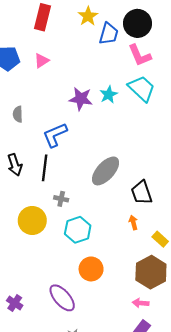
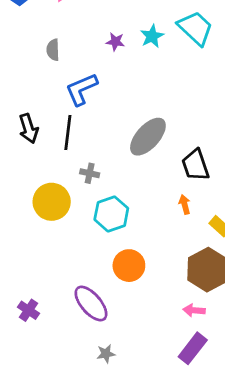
purple star: (81, 99) -> (115, 42), size x0.6
gray semicircle: (18, 114) -> (53, 50), moved

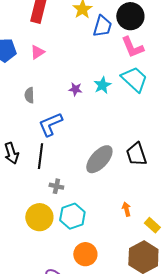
black trapezoid: (195, 165) -> (136, 154), moved
yellow circle: (52, 202) -> (39, 217), moved

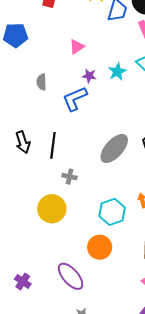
pink triangle: (37, 52) -> (77, 47), moved
blue L-shape: (50, 124) -> (75, 99), moved
cyan hexagon: (72, 216) -> (112, 212), moved

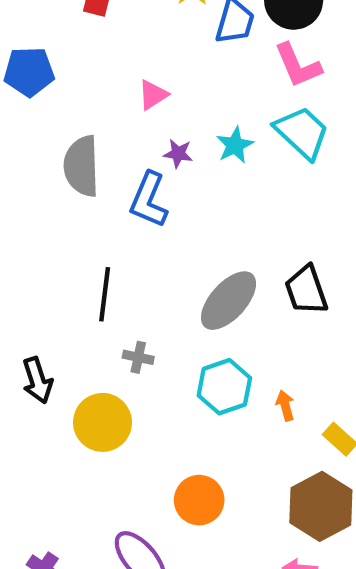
gray semicircle: (41, 82) -> (82, 166), size x1.8
blue L-shape: (75, 99) -> (149, 200), turned -44
black arrow: (23, 142) -> (37, 380), moved
cyan hexagon: (112, 212) -> (224, 387), moved

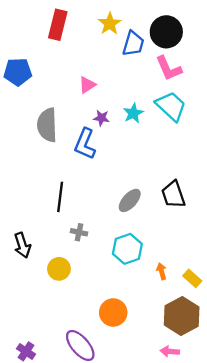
gray ellipse: (229, 301) -> (130, 200), size x0.7
orange arrow: (285, 406) -> (162, 271), moved
yellow circle: (103, 422) -> (59, 269), size x0.7

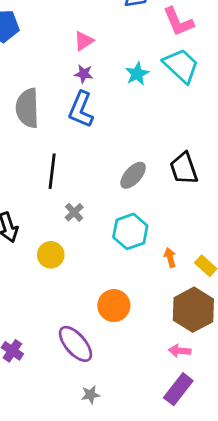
purple star: (101, 118) -> (84, 74), moved
gray semicircle: (47, 125) -> (27, 108), moved
gray cross: (79, 232) -> (74, 212), turned 35

